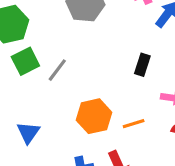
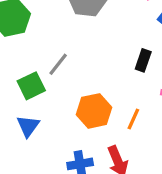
green square: (25, 61) -> (31, 86), moved
orange line: (134, 124) -> (133, 119), turned -50

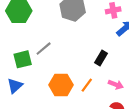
orange line: (133, 119) -> (87, 85), moved

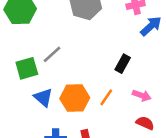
blue triangle: (15, 86) -> (43, 97), moved, turned -35

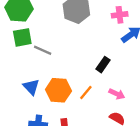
gray line: (52, 54) -> (43, 50), turned 60
green square: (27, 68) -> (22, 37), moved

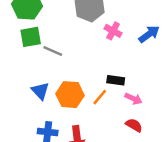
pink cross: (120, 15) -> (113, 31), moved, turned 35
black rectangle: (103, 65) -> (116, 80), moved, turned 63

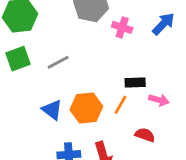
green square: (31, 37) -> (18, 59), moved
gray line: (53, 51) -> (58, 62), turned -42
red semicircle: (134, 125) -> (145, 135), moved

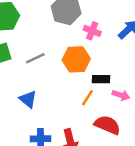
orange hexagon: (86, 108) -> (76, 59), moved
red semicircle: (145, 135) -> (107, 125), size x1.5

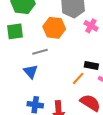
gray line: (35, 58) -> (40, 52), moved
orange hexagon: (76, 59) -> (54, 28), moved

